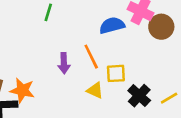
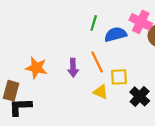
green line: (48, 12) -> (94, 23), moved
orange star: (22, 90) -> (36, 68), moved

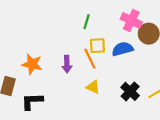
blue semicircle: (116, 34) -> (123, 49), moved
yellow square: (119, 77) -> (97, 46), moved
black L-shape: (20, 107) -> (32, 101), moved

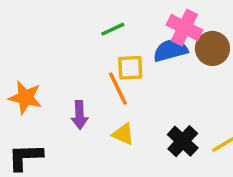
green line: (87, 22) -> (113, 29), turned 48
blue semicircle: (123, 49) -> (170, 50), moved
purple arrow: (67, 64) -> (80, 115), moved

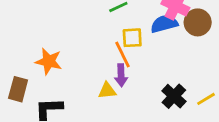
purple arrow: (80, 115) -> (121, 75), moved
yellow triangle: (123, 134) -> (107, 91), moved, turned -30

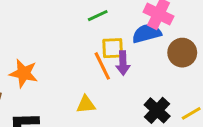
brown circle: (198, 22) -> (182, 53), moved
purple arrow: (121, 75) -> (123, 63), moved

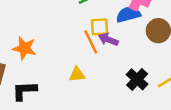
purple arrow: (123, 63) -> (108, 39), turned 114

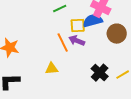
yellow square: (99, 27) -> (78, 26), moved

